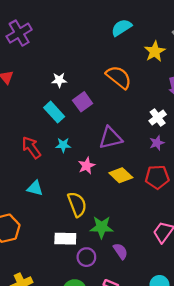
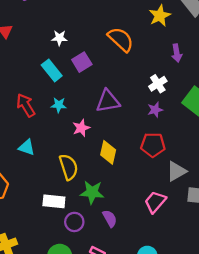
yellow diamond: (121, 175) -> (108, 152), moved, turned 55

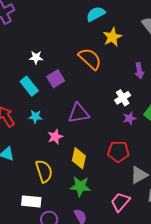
yellow star: (160, 16) -> (112, 37), moved
purple star: (155, 110) -> (129, 118), moved
green star: (92, 192) -> (80, 186), moved

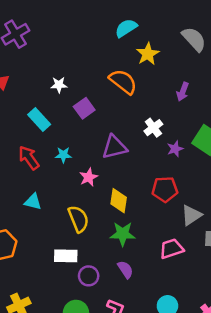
purple arrow: (139, 71) -> (183, 92), turned 35
cyan rectangle: (29, 86) -> (39, 120), moved
white cross: (123, 98) -> (153, 128), moved
pink trapezoid: (120, 202) -> (172, 249), turned 35

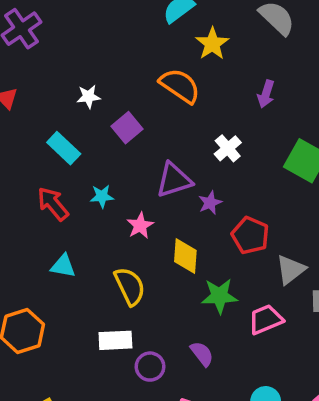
purple star: (175, 149) -> (210, 203), moved
red pentagon: (165, 189) -> (250, 235), turned 30
green star: (123, 234) -> (219, 296), moved

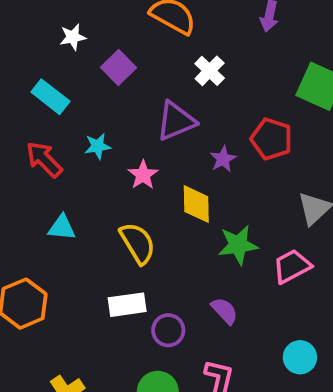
white cross: (228, 148) -> (210, 71), moved
purple star: (210, 203) -> (223, 159), moved
red pentagon: (250, 235) -> (271, 139), moved

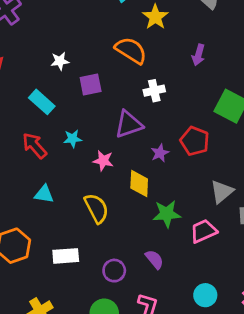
purple square: (119, 68) -> (91, 84), turned 30
white cross: (210, 71) -> (154, 91), turned 30
pink star: (143, 175) -> (103, 161), turned -30
white rectangle: (127, 305) -> (66, 256), moved

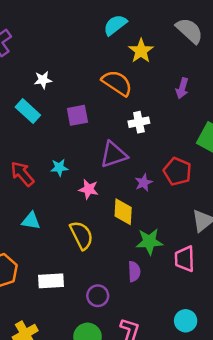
white star: (60, 61) -> (43, 80), moved
cyan rectangle: (42, 102) -> (28, 111), moved
pink trapezoid: (203, 231) -> (185, 259), turned -68
purple semicircle: (154, 259) -> (134, 271), moved, turned 36

